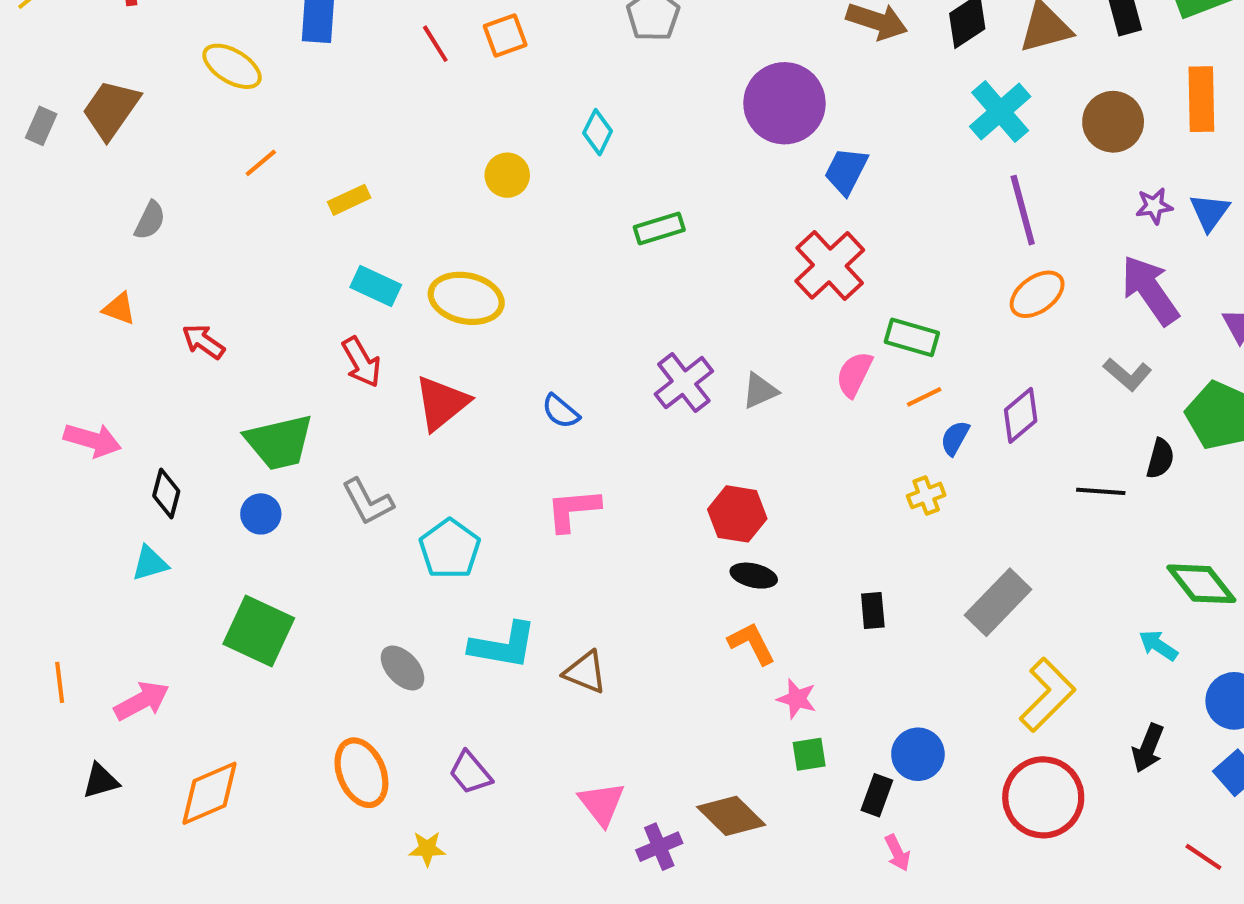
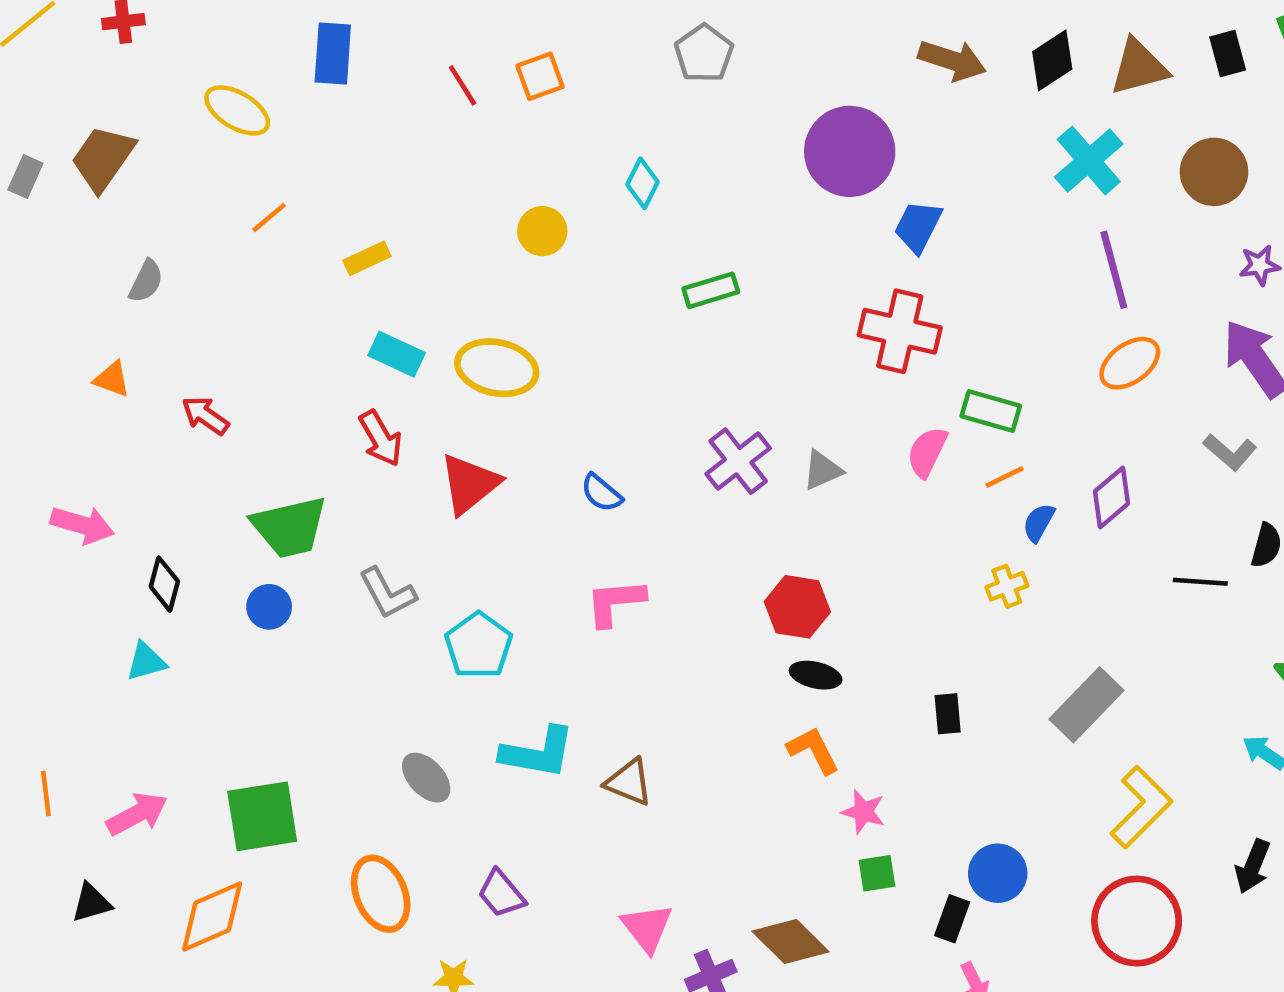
red cross: (830, 265) -> (900, 331), turned -34
green square: (259, 631) -> (262, 816), moved, turned -34

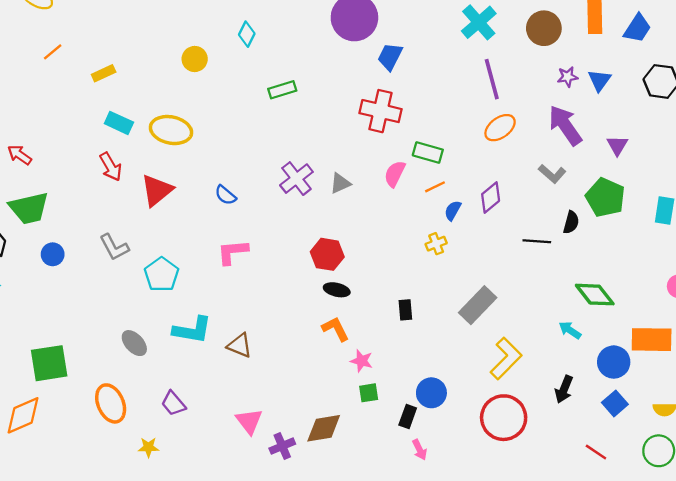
green trapezoid: (290, 527) -> (29, 208), moved
brown diamond: (790, 942) -> (324, 428), turned -54

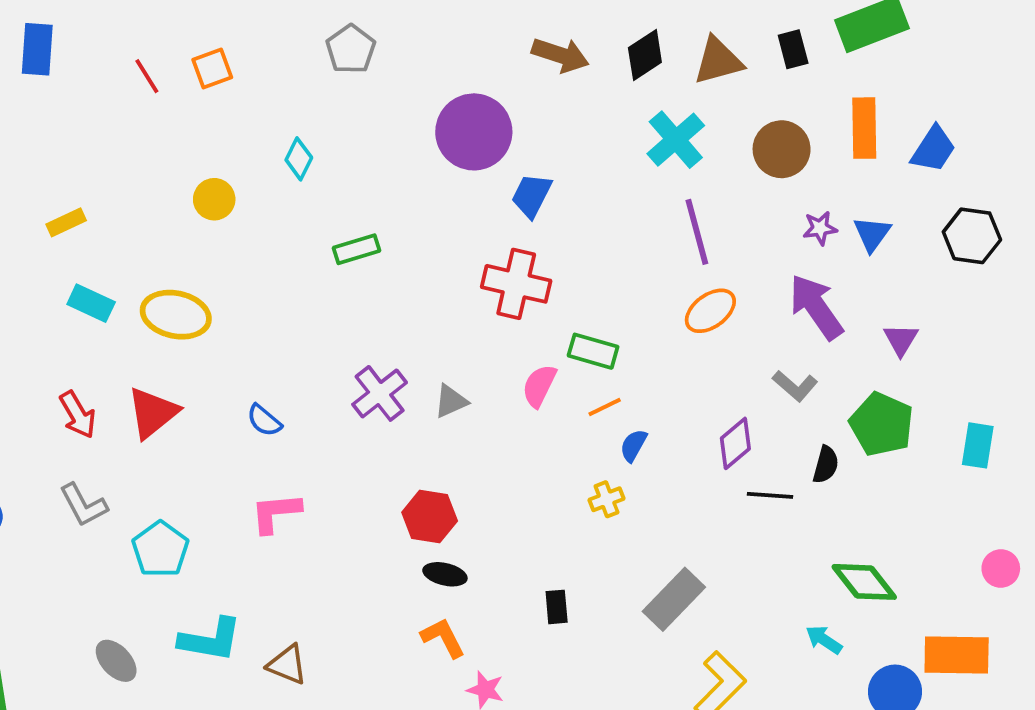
red arrow: (111, 167) -> (78, 415), moved
purple diamond: (491, 197) -> (735, 443), moved

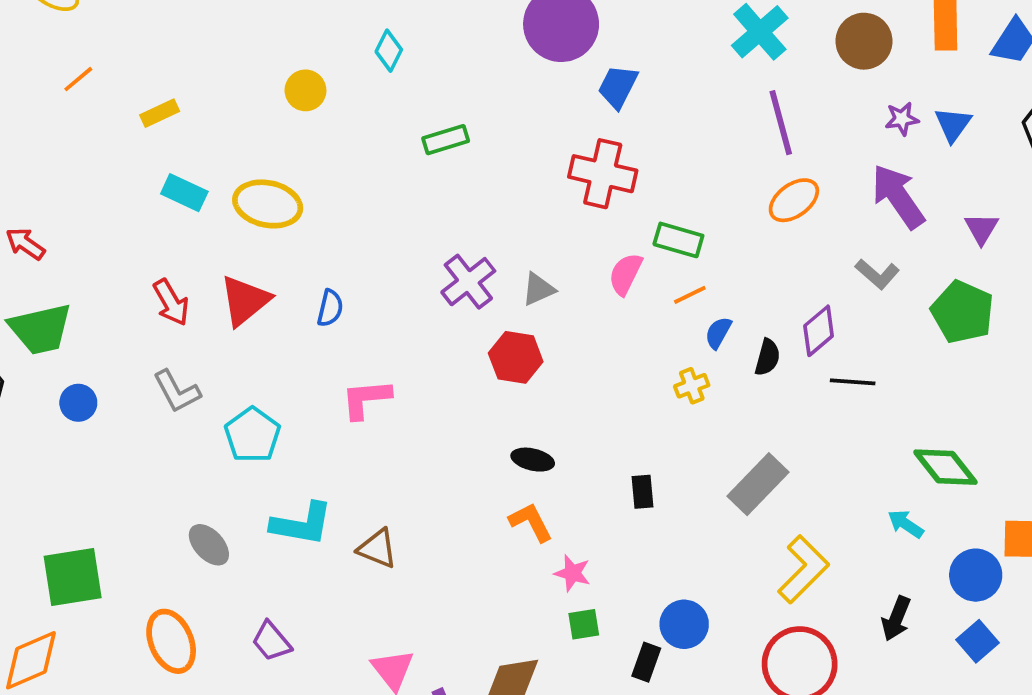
blue semicircle: (264, 420) -> (330, 308), moved, turned -117
black semicircle: (826, 465) -> (767, 357), moved
red hexagon: (430, 517) -> (516, 357), moved

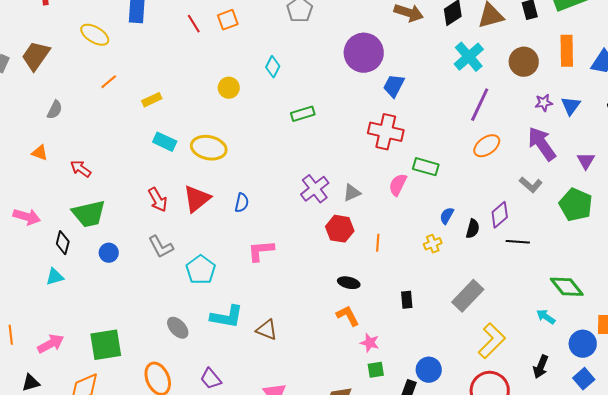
purple line: (781, 123) -> (480, 105), turned 40
orange line: (690, 295) -> (378, 243), moved, turned -60

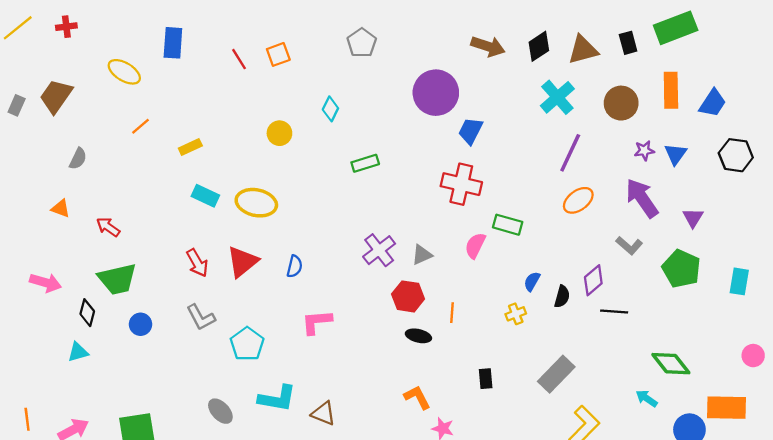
black ellipse: (349, 283) -> (418, 336), moved

